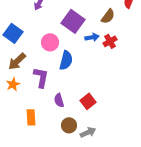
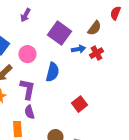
pink circle: (50, 42) -> (27, 54), moved
purple semicircle: (59, 100) -> (29, 112), moved
red square: (88, 101) -> (79, 104), moved

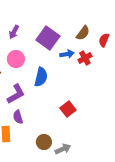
red semicircle: (115, 13) -> (104, 40), moved
purple arrow: (25, 15) -> (14, 32), moved
purple L-shape: (27, 89) -> (16, 94), turned 50

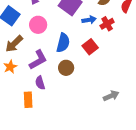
red square: (68, 109) -> (90, 47), moved
brown circle: (44, 142) -> (66, 68), moved
gray arrow: (63, 149) -> (111, 96), moved

